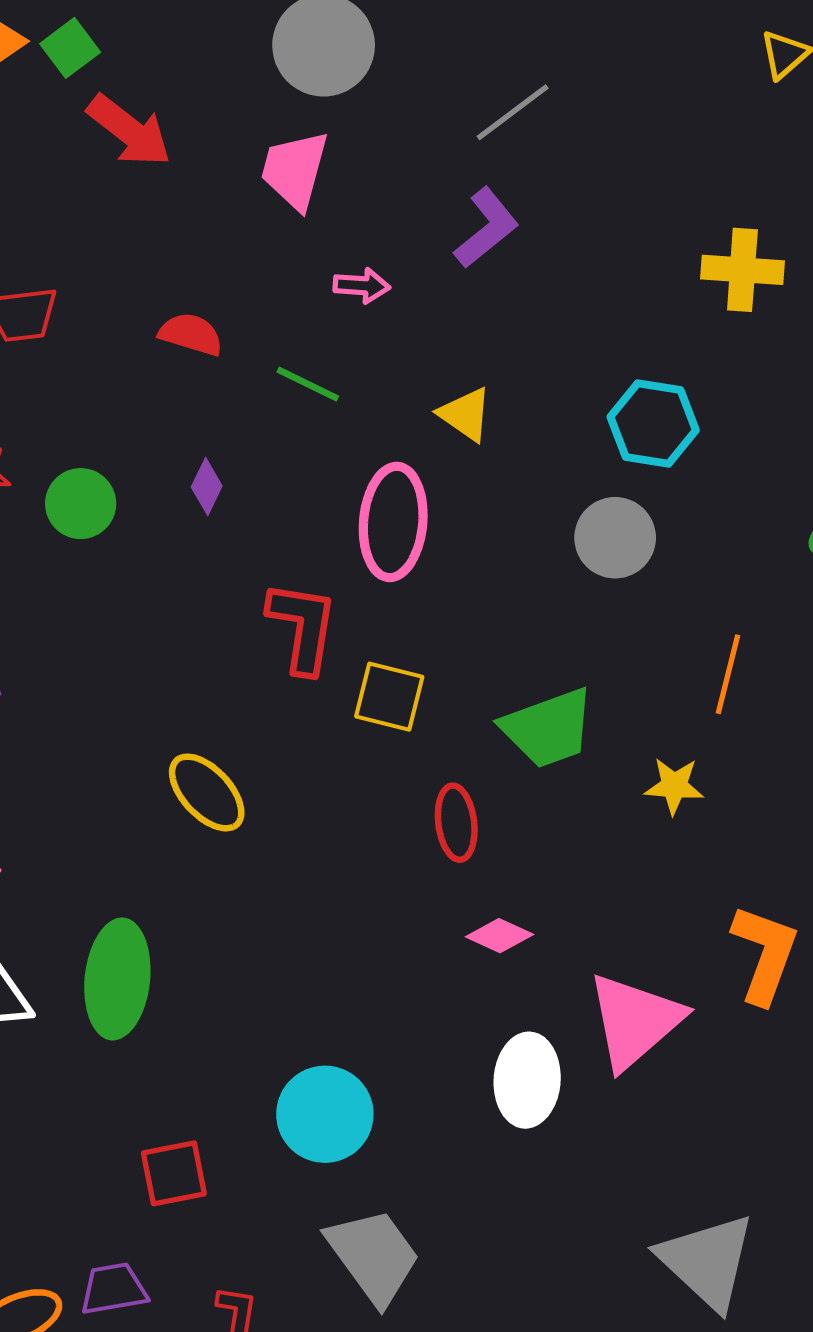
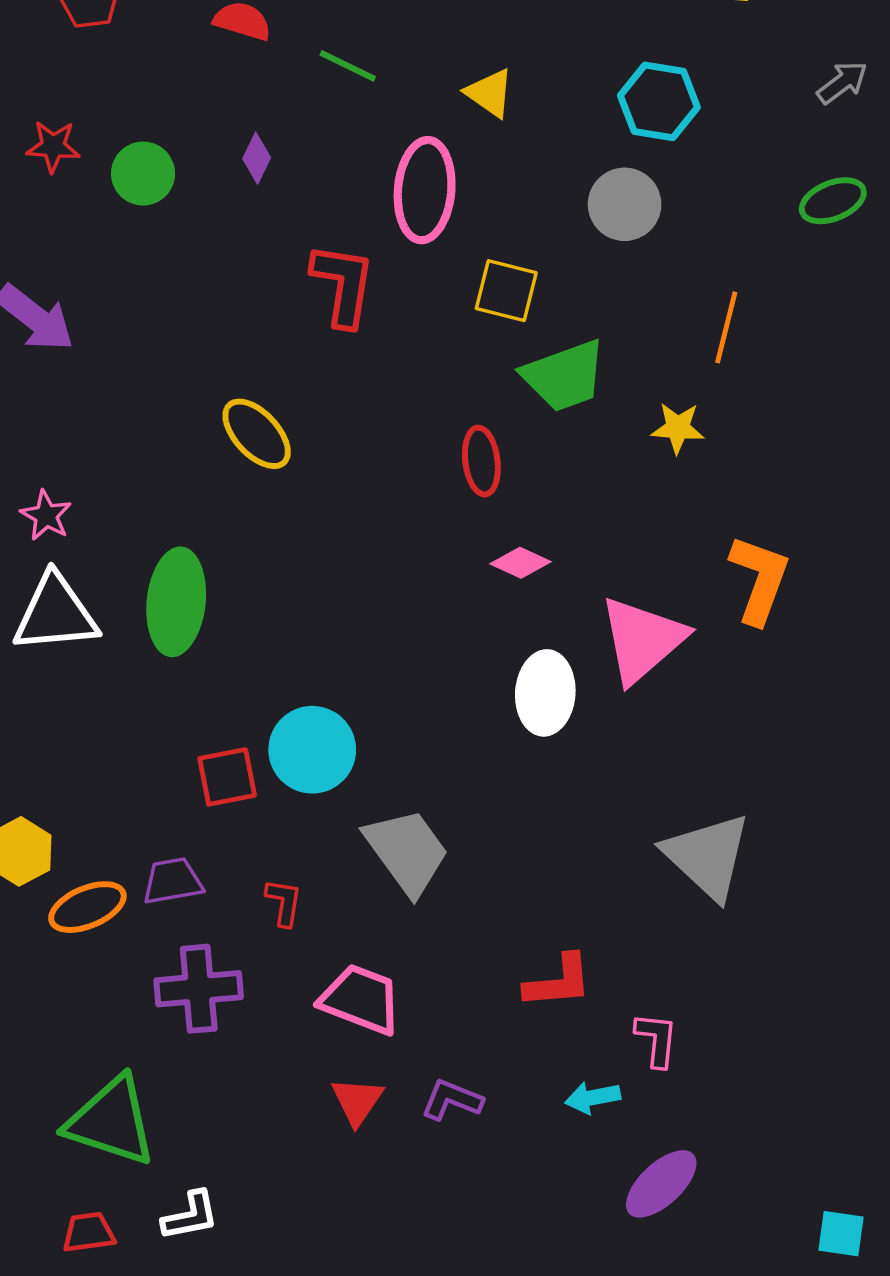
yellow square: (389, 697) -> (506, 291), moved
cyan circle: (325, 1114) -> (312, 750), moved

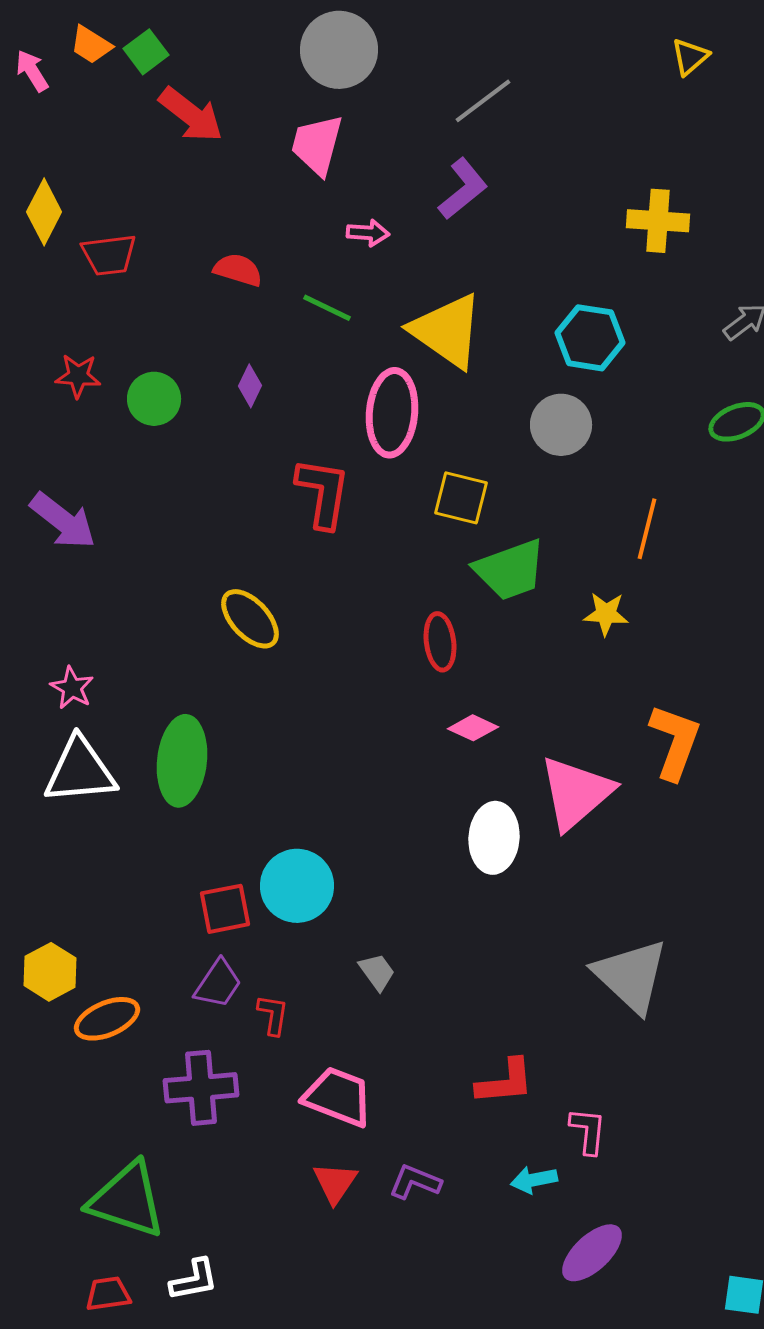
yellow triangle: (490, 93) -> (447, 331), size x1.8
gray trapezoid: (407, 851) -> (377, 972), size x0.5
purple trapezoid: (173, 881) -> (218, 984), moved, turned 134

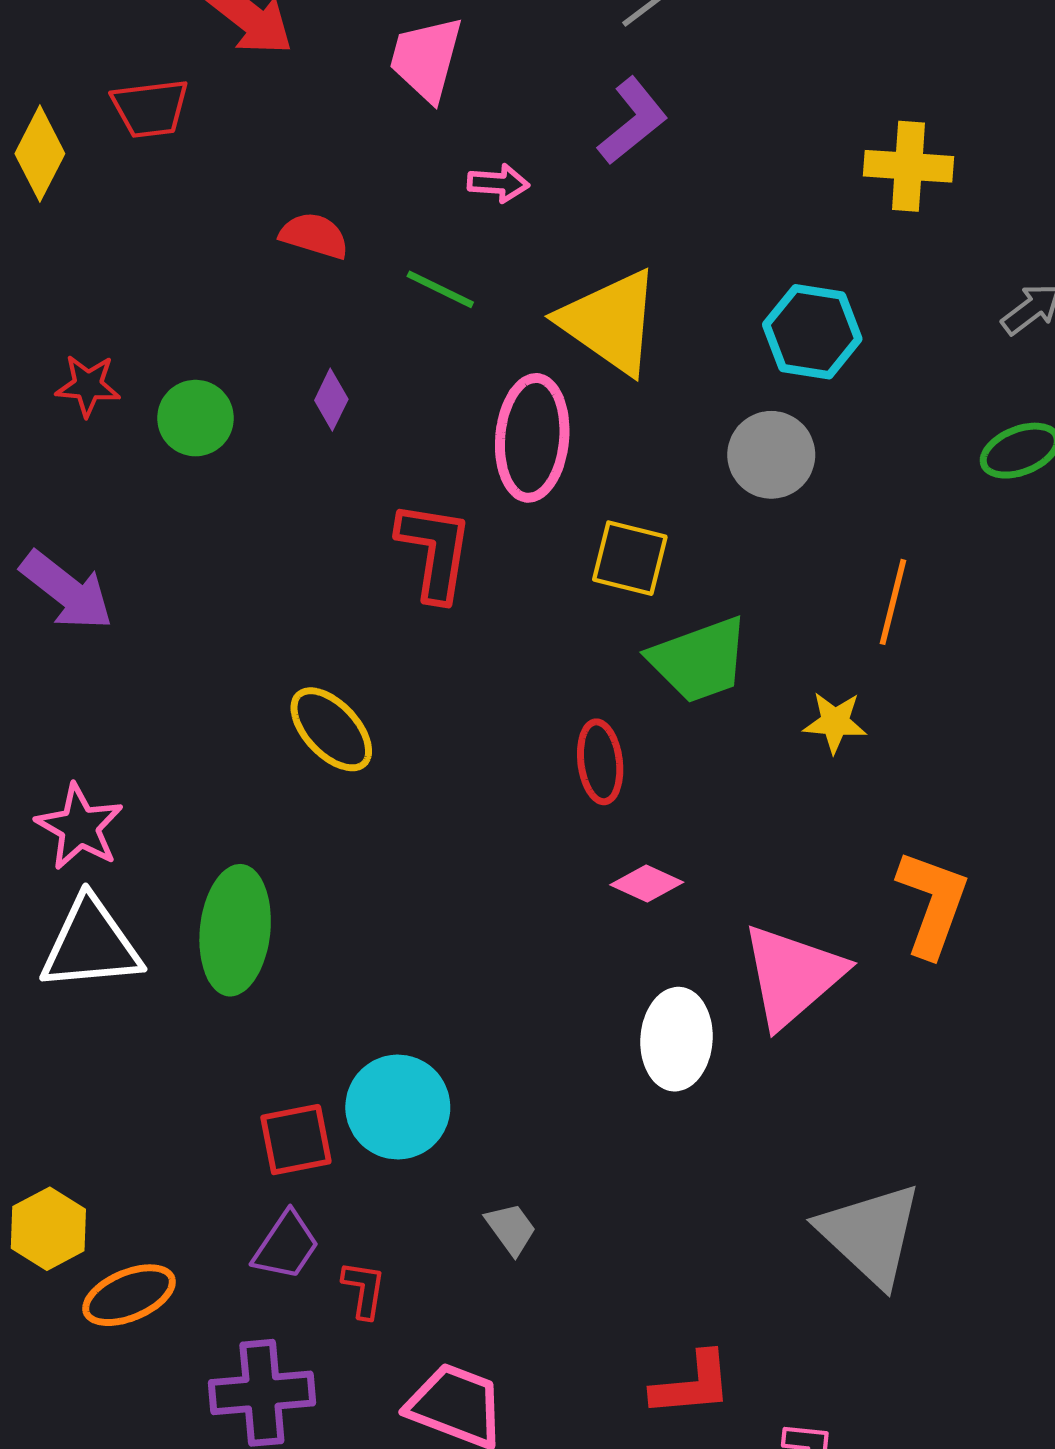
red trapezoid: (109, 255) -> (150, 108), moved
pink star: (72, 688) -> (79, 827), size x1.4

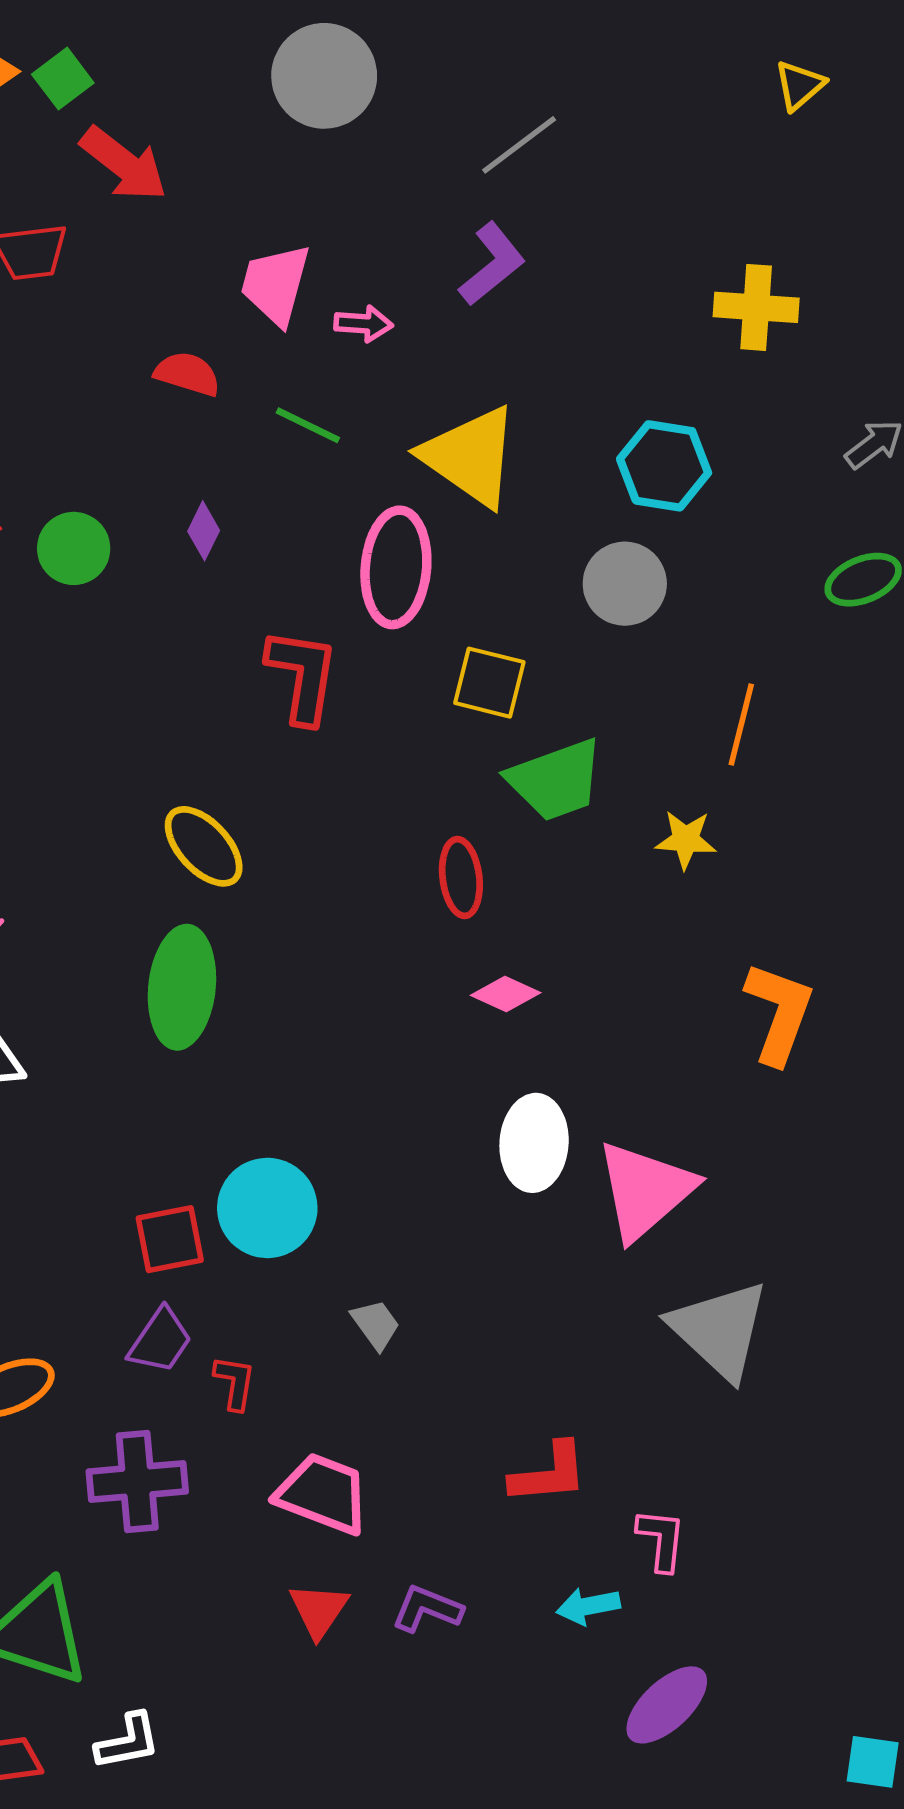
pink trapezoid: (426, 59) -> (275, 284), moved
green ellipse: (235, 930) -> (182, 987), moved
pink triangle: (793, 975) -> (645, 1190), moved

